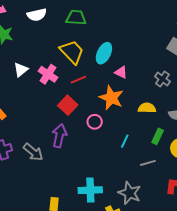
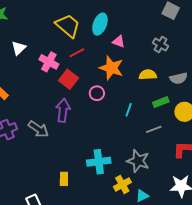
pink cross: (48, 74) -> (49, 62), moved
green rectangle: (158, 136) -> (161, 102), turned 49

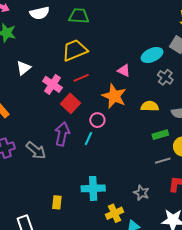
cyan ellipse: (100, 24) -> (152, 55), moved, turned 40
yellow trapezoid: (68, 26) -> (75, 50), turned -68
cyan line: (129, 110) -> (88, 139), moved
gray line: (154, 129) -> (163, 161), moved
gray star: (138, 161) -> (141, 193), moved, size x0.7

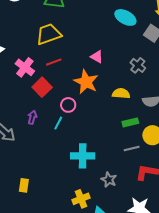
cyan ellipse: (152, 55) -> (125, 17), moved, turned 50
purple arrow: (62, 134) -> (32, 117), size x0.6
cyan cross: (93, 188) -> (83, 156), moved

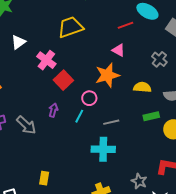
red line: (54, 62) -> (125, 25), moved
orange star: (86, 82) -> (107, 75), turned 30
gray line: (132, 148) -> (111, 122), moved
gray star: (109, 180) -> (139, 181), moved

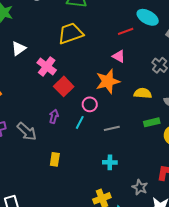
cyan cross: (103, 149) -> (110, 162), moved, size x0.6
yellow rectangle: (44, 178) -> (55, 159), moved

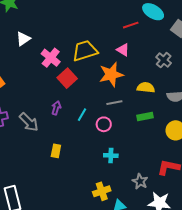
yellow trapezoid: (71, 33) -> (85, 51), moved
pink circle: (90, 104) -> (104, 124), moved
green rectangle: (152, 122) -> (145, 117), moved
gray line: (112, 128) -> (114, 103), moved

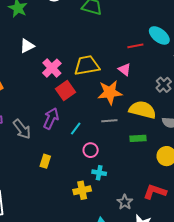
yellow semicircle: (146, 88) -> (142, 110), size x1.5
purple arrow: (56, 108) -> (51, 119), size x1.5
pink circle: (104, 124) -> (91, 150), moved
yellow cross: (102, 191) -> (82, 190), moved

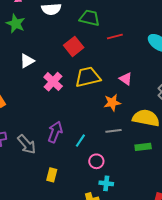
red line: (135, 46) -> (115, 36), moved
red square: (66, 90) -> (74, 46), moved
orange star: (110, 92) -> (112, 103), size x0.7

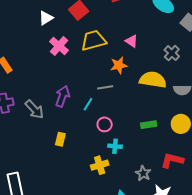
white triangle: (27, 61) -> (46, 18), moved
gray line: (113, 131) -> (105, 87), moved
green rectangle: (143, 147) -> (149, 125), moved

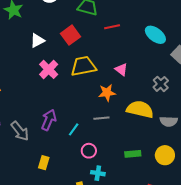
gray line: (105, 87) -> (101, 118), moved

